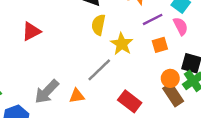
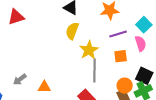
red triangle: (31, 31) -> (16, 17), moved
gray line: (99, 70) -> (95, 70), moved, turned -55
gray arrow: (47, 92) -> (20, 79), size x0.6

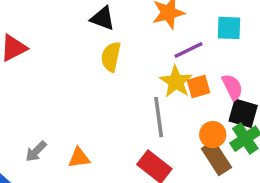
cyan square: (144, 25) -> (229, 28), turned -35
pink semicircle: (140, 44) -> (232, 87), moved
yellow star: (89, 50) -> (176, 82), moved

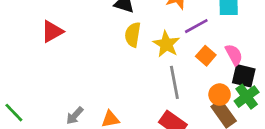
yellow star: (176, 82) -> (166, 44), moved
orange square: (198, 87) -> (206, 56), turned -30

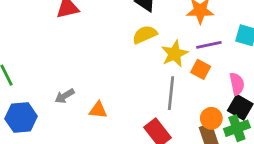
yellow semicircle: (133, 35) -> (145, 35), turned 40
orange square: (206, 56) -> (201, 69), moved, turned -30

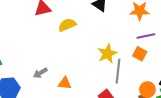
yellow semicircle: (145, 35) -> (67, 25), moved
yellow star: (175, 54) -> (107, 54), moved

